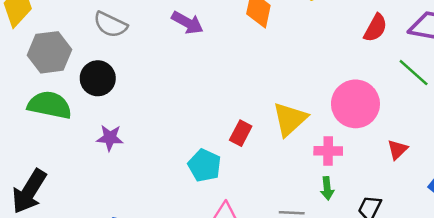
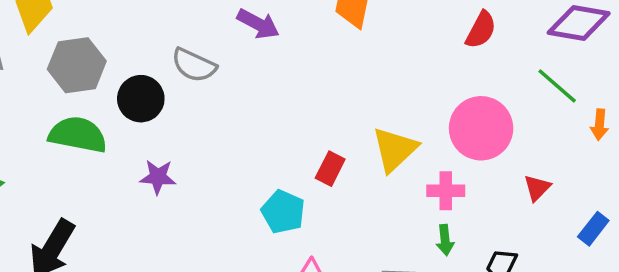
gray semicircle: (110, 25) -> (194, 65), moved
red semicircle: (375, 28) -> (481, 30), moved

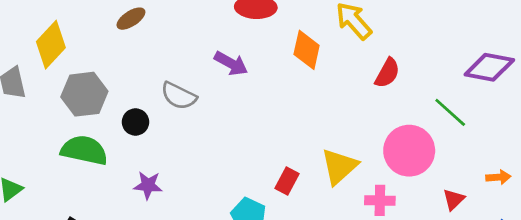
red semicircle: (481, 30) -> (387, 73), moved
green line: (557, 86) -> (450, 112), moved
black circle: (141, 99) -> (135, 122), size x0.7
orange arrow: (600, 125) -> (498, 177), moved, turned -100

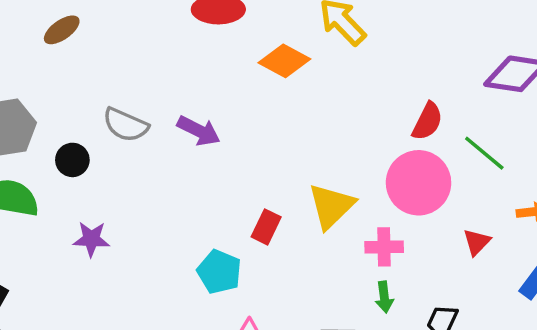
orange diamond: (307, 50) -> (284, 61), turned -72
purple arrow: (231, 63) -> (199, 131), moved
red semicircle: (387, 73) -> (427, 121), moved
green line: (450, 112) -> (484, 153), moved

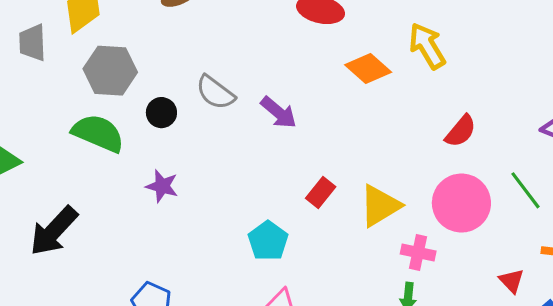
red semicircle: (427, 121) -> (461, 131), moved
red rectangle: (266, 227) -> (321, 192), moved
red triangle: (477, 242) -> (512, 281), moved, turned -40

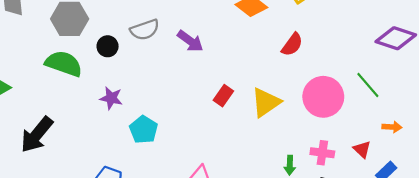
gray semicircle: (215, 92) -> (145, 30), turned -52
red semicircle: (461, 131) -> (292, 45), moved
cyan pentagon: (268, 241) -> (144, 130), moved
pink cross: (418, 253) -> (322, 153), moved

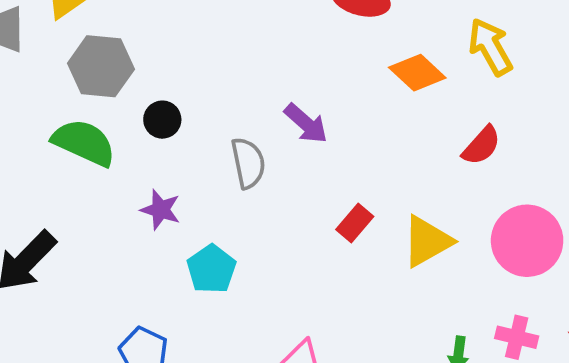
gray semicircle: (145, 30) -> (248, 163), moved, turned -88

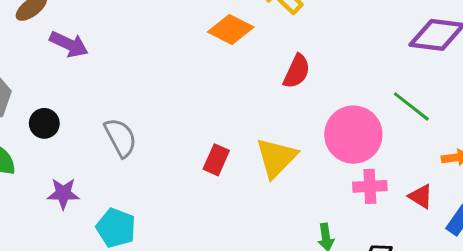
purple arrow: (306, 123) -> (69, 44), moved
pink cross: (517, 337) -> (370, 186), moved

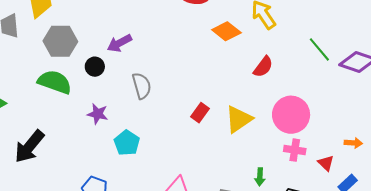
purple arrow: (69, 44) -> (119, 43), moved, turned 115
green line: (411, 106) -> (319, 49), moved

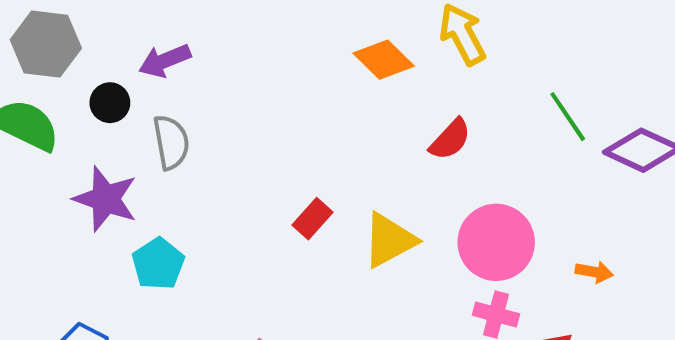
gray semicircle: (142, 86) -> (171, 142), moved
purple star: (98, 114) -> (105, 199), size x1.5
orange arrow: (353, 143) -> (594, 272), moved

